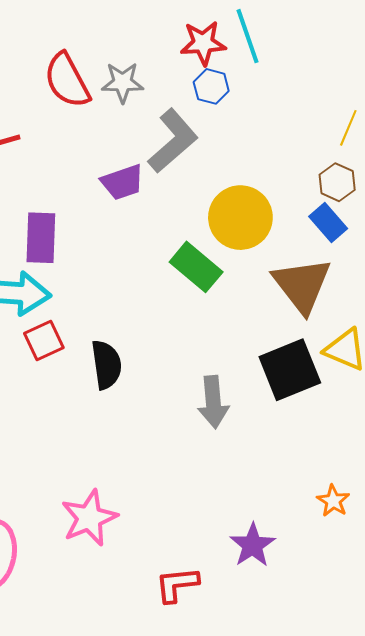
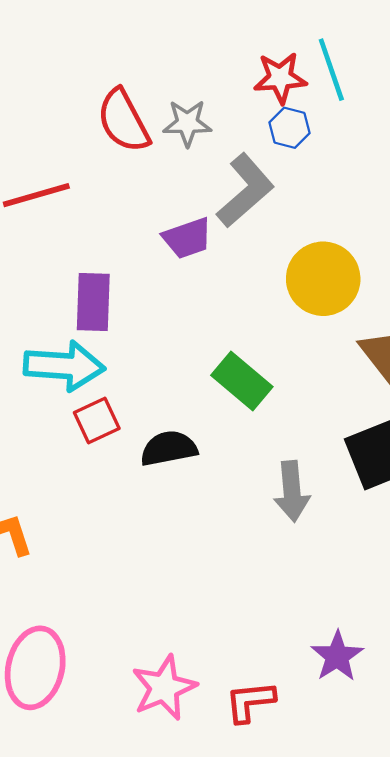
green rectangle: (196, 267) -> (242, 381), moved
black semicircle: (106, 365) -> (169, 448), turned -93
pink star: (89, 518) -> (164, 688), moved

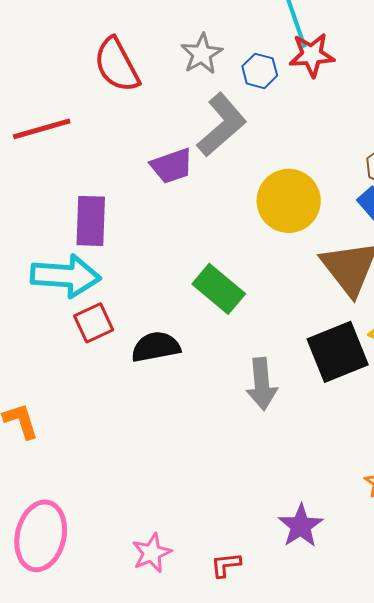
red star: (280, 78) -> (312, 55), moved
gray star: (187, 123) -> (202, 54), moved, turned -30
pink star: (164, 688) -> (152, 553), size x0.7
red L-shape: (250, 702) -> (226, 565), size x0.7

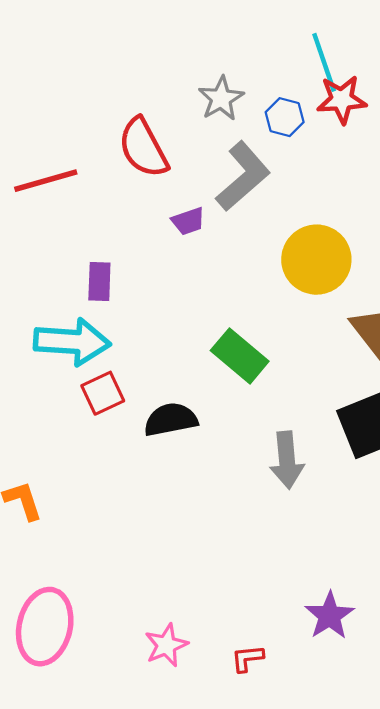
red semicircle: (117, 65) -> (143, 148), moved
purple trapezoid: (172, 166) -> (188, 221), size x0.7
purple rectangle: (91, 221) -> (99, 281), size x0.7

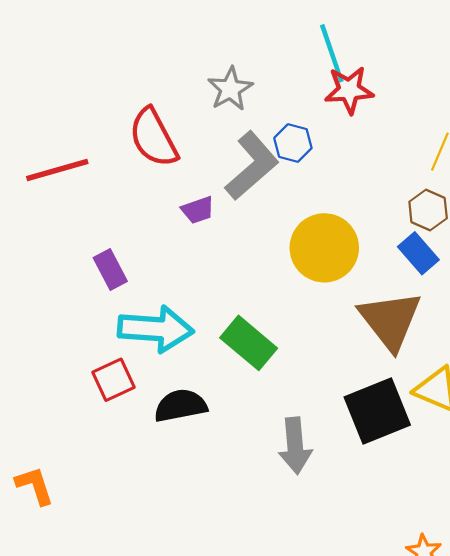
blue hexagon: (285, 117) -> (293, 143), moved
purple rectangle: (99, 281) -> (110, 269), turned -30
cyan arrow: (72, 342) -> (156, 329), moved

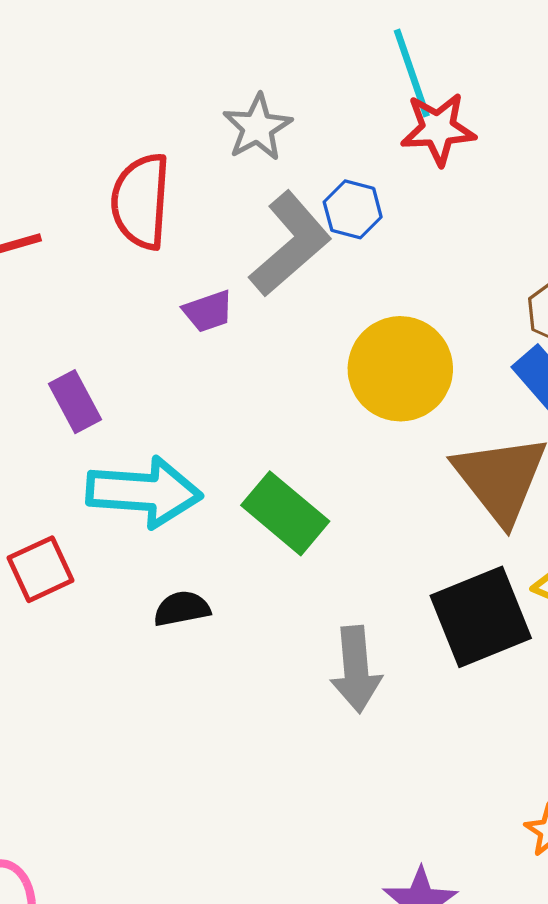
red semicircle: (153, 138) -> (141, 201), turned 32
red square: (113, 380) -> (41, 569), moved
black semicircle: (181, 406) -> (182, 609), size x0.7

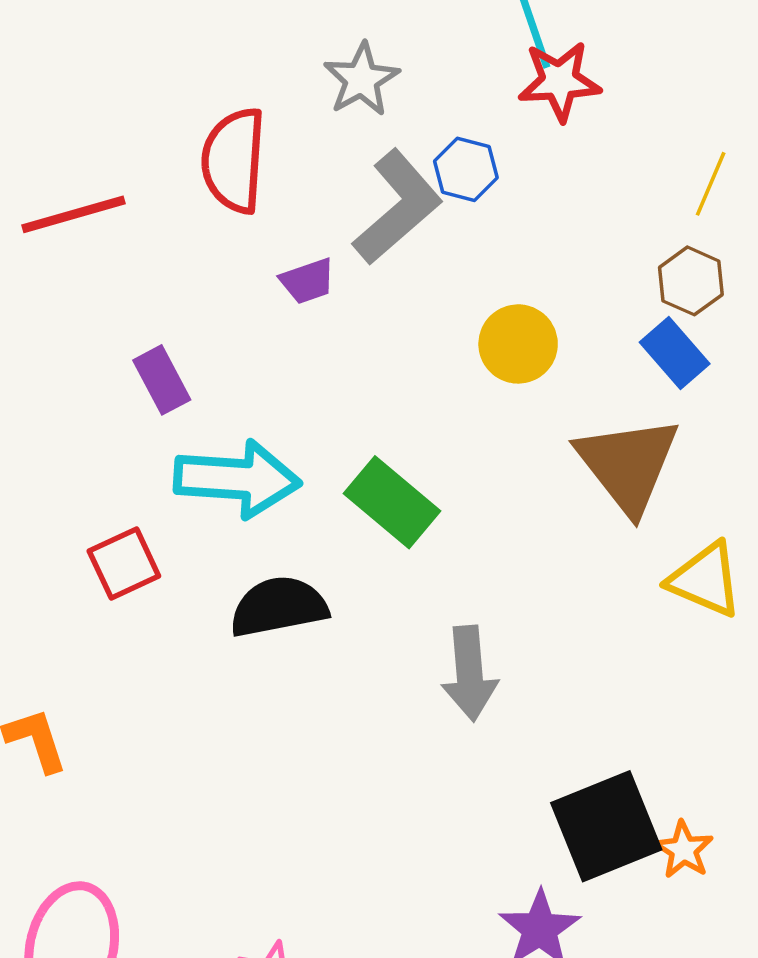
yellow circle: (400, 369) -> (518, 344), size x0.7
black semicircle: (182, 609) -> (279, 607), size x1.6
black square: (481, 617) -> (606, 826), moved

